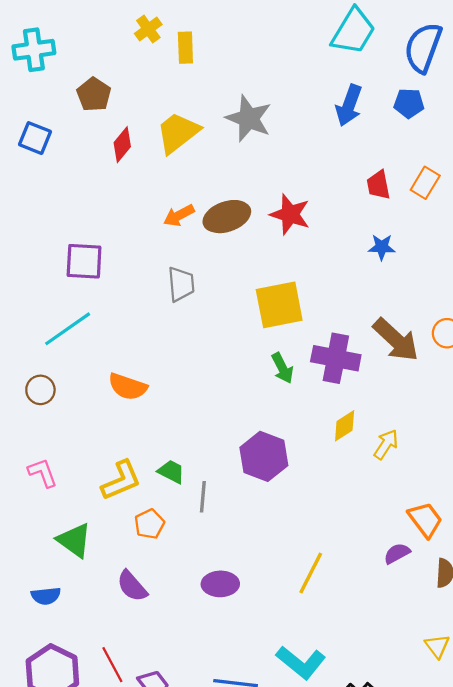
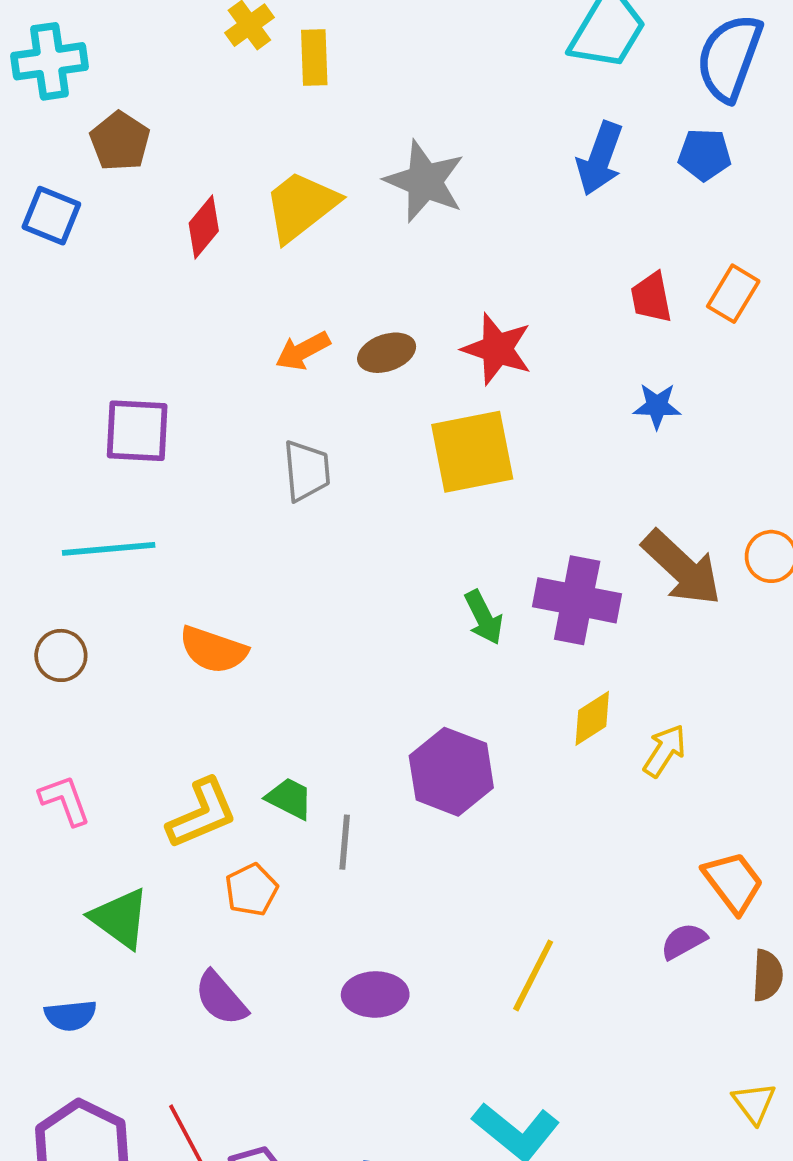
brown pentagon: (94, 94) -> (120, 141), moved
brown ellipse: (227, 217) -> (387, 353), size x0.7
yellow square: (279, 305) -> (472, 452), moved
cyan line: (68, 329) -> (109, 549), turned 30

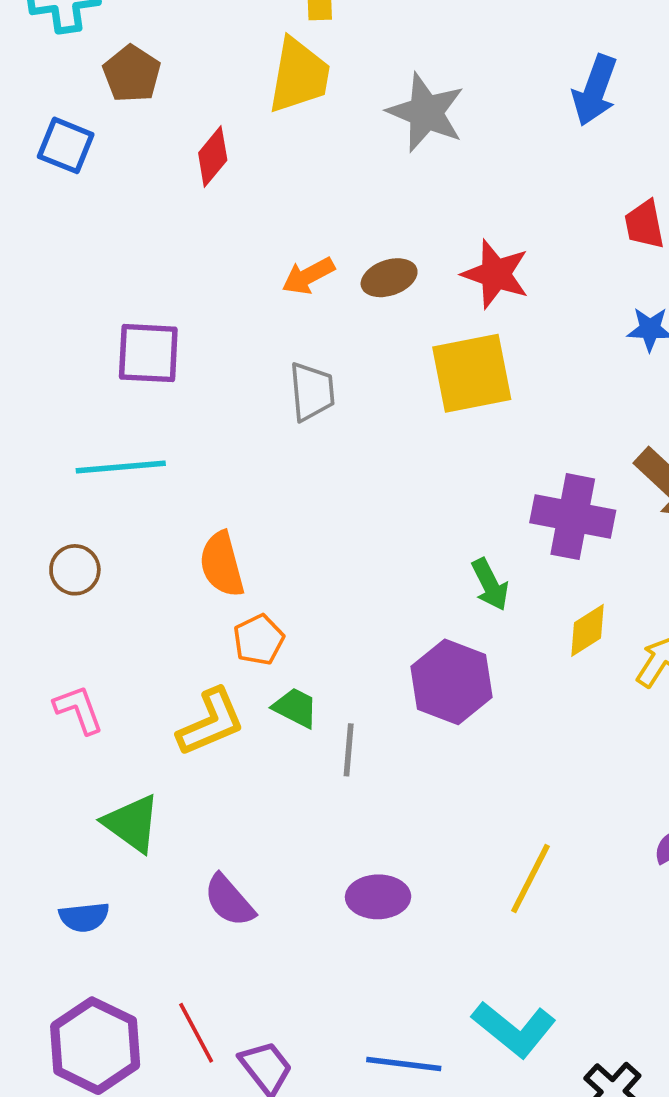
yellow trapezoid: (301, 206) -> (299, 76), moved, turned 138
green arrow: (484, 617) -> (490, 585), moved
orange semicircle: (213, 650) -> (222, 564), turned 56
orange pentagon: (251, 890) -> (259, 640), moved

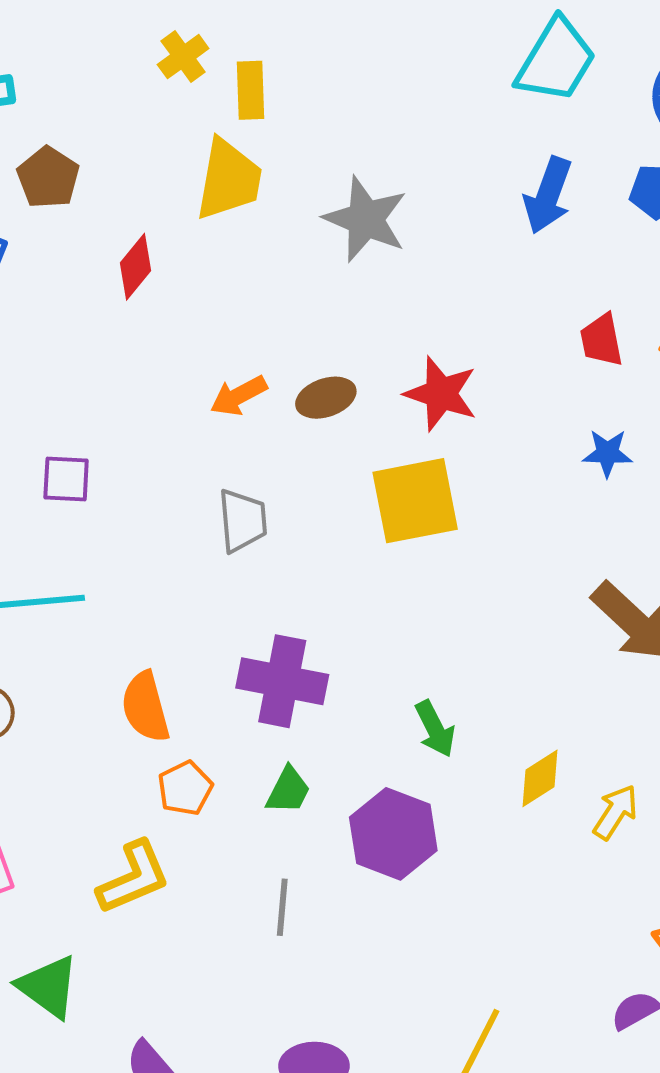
purple square: (148, 353) -> (66, 479), size x0.7
purple cross: (573, 517) -> (282, 681), moved
green trapezoid: (295, 708) -> (288, 790), moved, turned 90

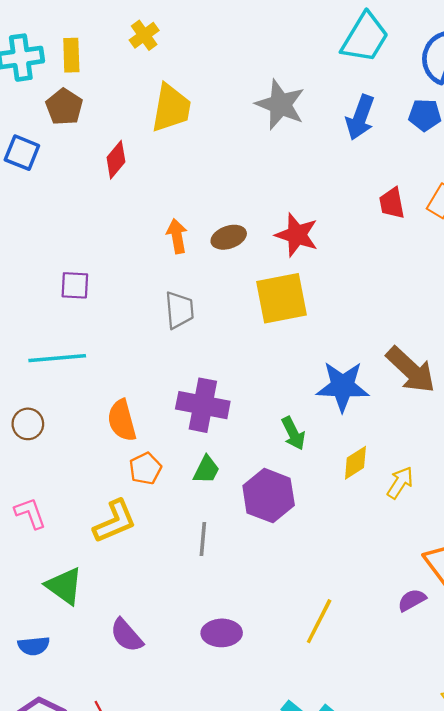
yellow rectangle: (251, 90) -> (71, 55), moved
gray star: (366, 219) -> (280, 105), moved
orange arrow: (239, 396) -> (177, 236), turned 108
blue star: (607, 453) -> (343, 386), moved, size x1.8

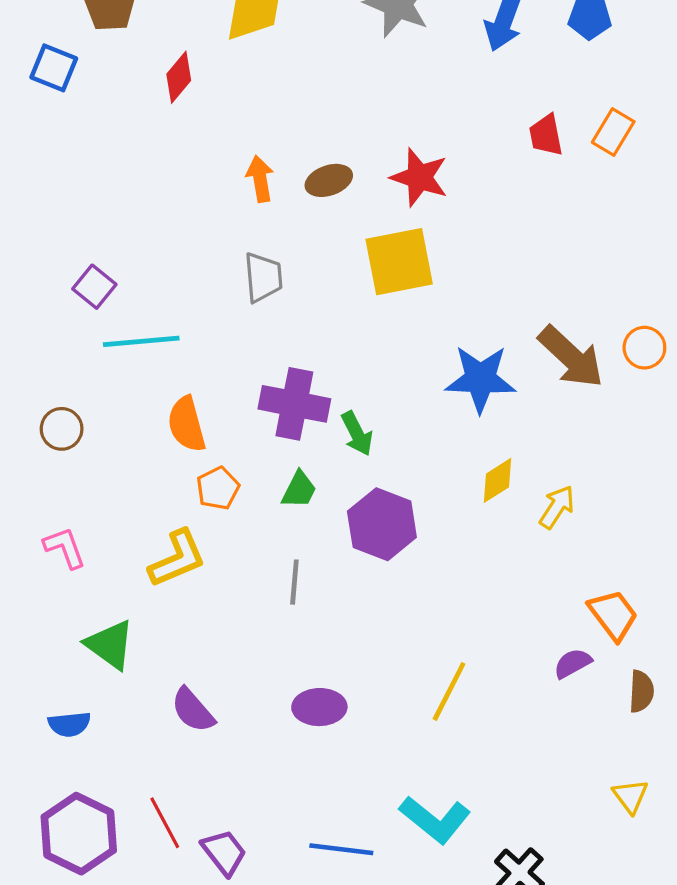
purple square: (75, 285) -> (94, 287), moved, turned 36
cyan line: (57, 358) -> (141, 341), moved
green arrow: (293, 433) -> (357, 434), moved

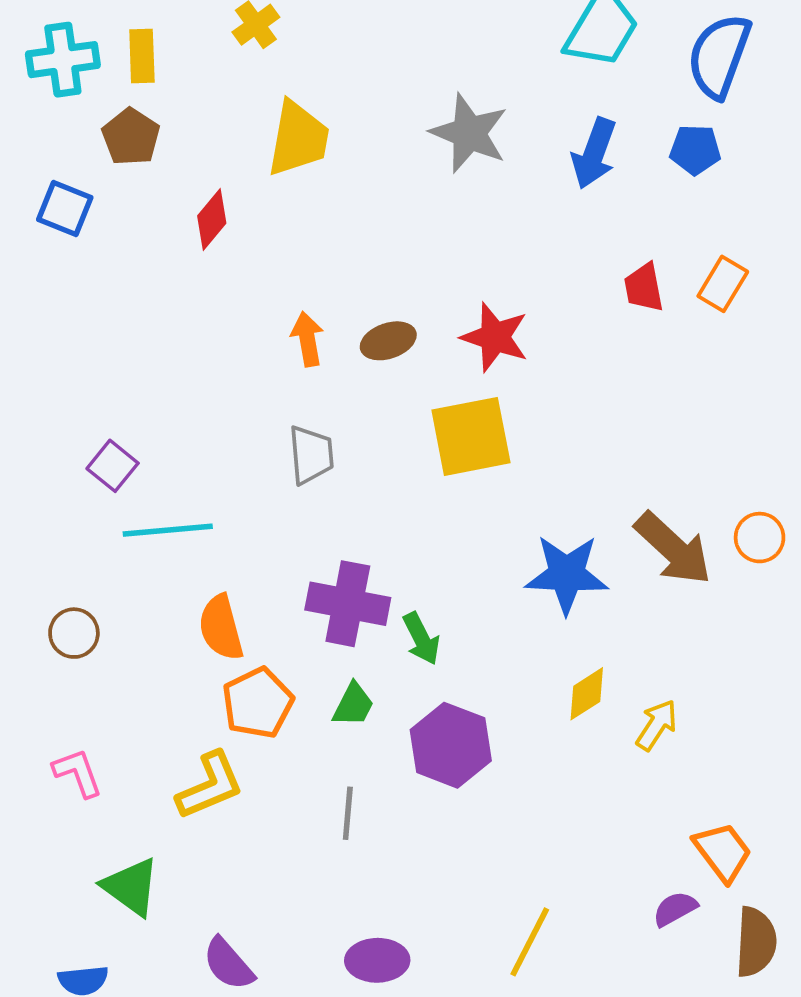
orange pentagon: (218, 488) -> (258, 703), size x1.4
brown semicircle: (641, 691) -> (756, 942), size x1.4

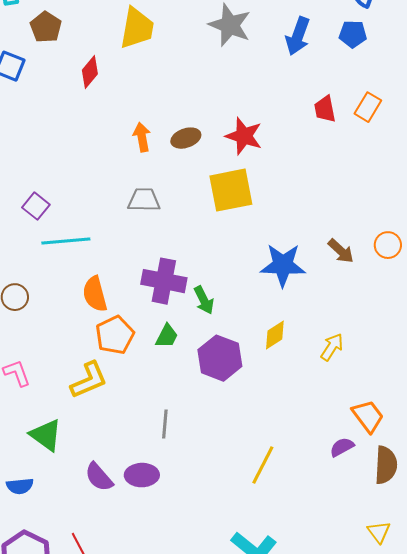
gray trapezoid: (311, 455) -> (144, 200), turned -84
brown arrow: (673, 549) -> (341, 251), size x0.6
yellow diamond: (587, 694) -> (275, 335), moved
gray line: (348, 813) -> (165, 424), moved
purple ellipse: (377, 960) -> (142, 475), moved

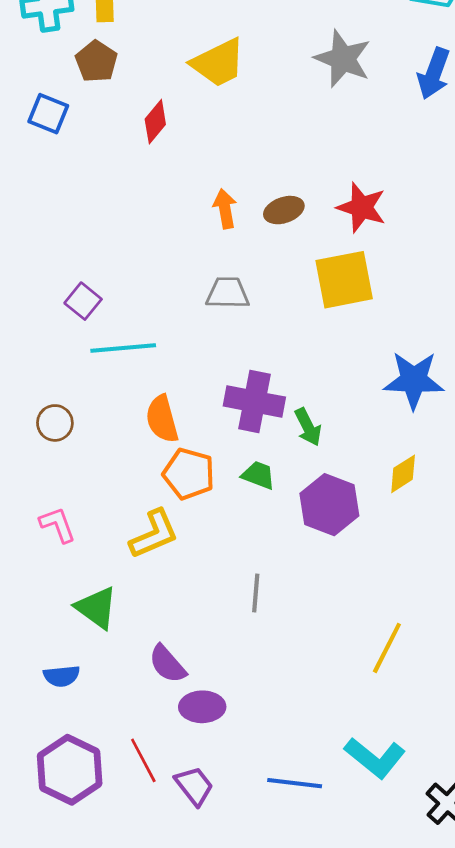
yellow trapezoid: (137, 28) -> (218, 63), turned 54
orange pentagon: (115, 335) -> (189, 474), turned -30
green trapezoid: (167, 336) -> (258, 475), turned -96
purple ellipse: (142, 475) -> (202, 707), moved

